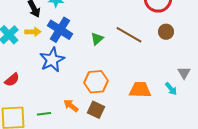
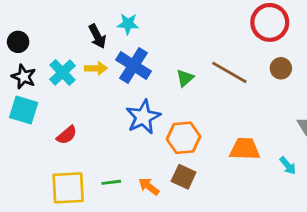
blue star: (52, 60) -> (143, 117), moved
cyan arrow: (171, 89) -> (288, 166), moved
orange arrow: (71, 106) -> (149, 186), moved

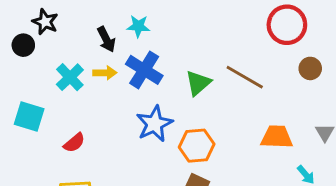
brown circle: (281, 68) -> (310, 68), moved
black star: (24, 77) -> (45, 22), moved
green triangle: (185, 78) -> (198, 83), size x1.4
orange trapezoid: (245, 149) -> (277, 137), moved

